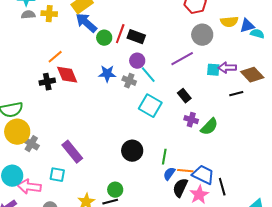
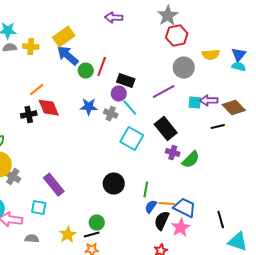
blue triangle: (247, 26) -> (239, 55), moved, turned -35
black rectangle: (136, 37) -> (126, 81), moved
black rectangle: (184, 96) -> (166, 129), size x1.6
black line: (222, 187) -> (221, 220), moved

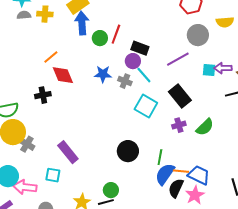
blue arrow: (68, 56) -> (82, 23), turned 45
black cross: (29, 115) -> (43, 95), moved
purple cross: (173, 153) -> (179, 125), moved, turned -32
blue semicircle: (151, 207) -> (165, 174), size x1.6

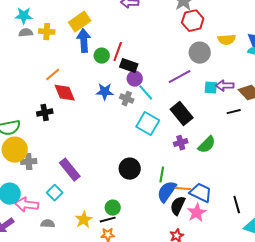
black rectangle: (140, 48) -> (129, 66), moved
gray cross: (27, 144) -> (29, 162), turned -35
cyan square: (53, 175) -> (55, 193), turned 35

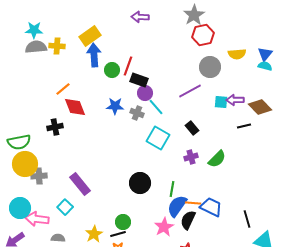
gray semicircle: (26, 33) -> (36, 47), size x1.5
black rectangle: (182, 114) -> (192, 128), size x0.6
pink star: (197, 213) -> (164, 227), moved

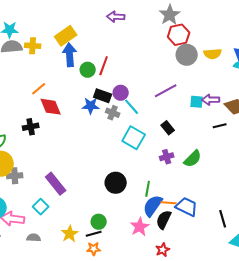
gray circle: (210, 67) -> (187, 55), moved
black rectangle: (139, 80) -> (103, 96), moved

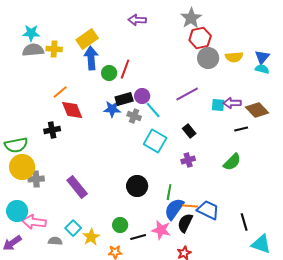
black rectangle: (103, 96) -> (124, 99), turned -36
green semicircle: (193, 159) -> (232, 162), moved
cyan square: (41, 207) -> (73, 228), moved
pink star: (140, 227) -> (161, 230), turned -30
black line: (94, 234) -> (138, 237), moved

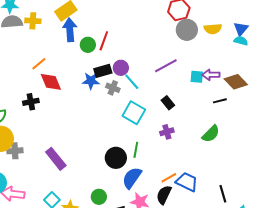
green line: (169, 192) -> (136, 150), moved
orange line: (190, 206) -> (169, 178), turned -35
blue semicircle: (174, 209) -> (132, 178), moved

